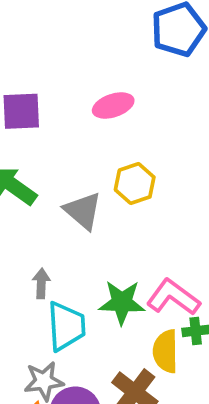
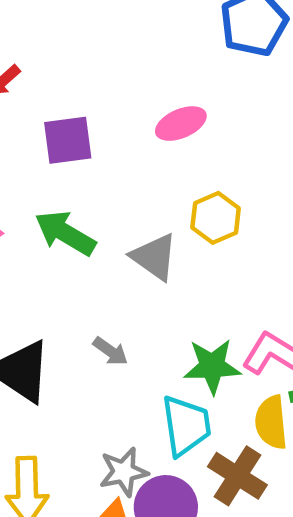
gray arrow: (41, 283) -> (110, 351), turned 128
cyan trapezoid: (66, 326) -> (186, 426), moved

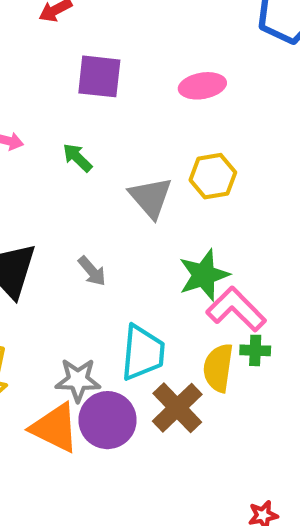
green arrow: (65, 233) -> (77, 158), size x0.6
green star: (212, 366) -> (204, 275), moved, turned -30

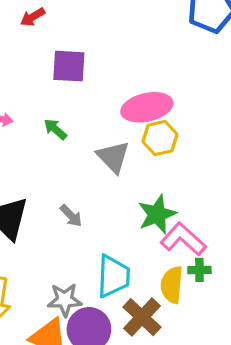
pink ellipse: (202, 86) -> (147, 107), moved, size x1.4

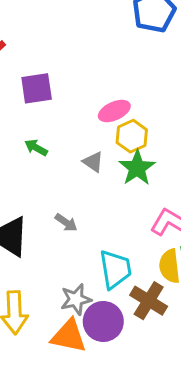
pink ellipse: (147, 107) -> (114, 111), size x0.7
gray triangle: (113, 157) -> (93, 162), size x0.7
green star: (157, 214) -> (137, 168), moved

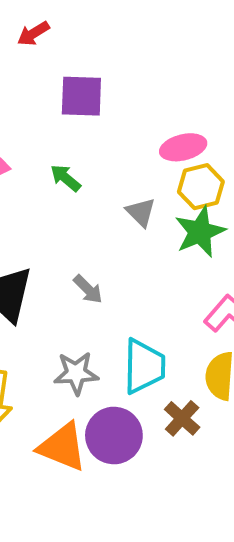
gray star: (76, 299) -> (76, 373), moved
brown cross: (149, 301) -> (182, 418), size x0.7

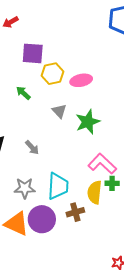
yellow hexagon: (201, 187) -> (53, 74), moved
brown cross: (182, 418) -> (75, 212), turned 30

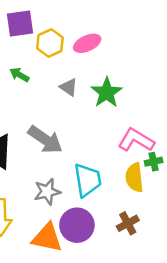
gray arrow: (32, 148) -> (45, 140), size x1.8
brown cross: (75, 212) -> (128, 223), moved

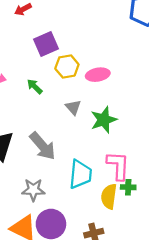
purple square: (20, 24) -> (46, 44), turned -30
pink L-shape: (136, 140) -> (118, 166), turned 48
cyan trapezoid: (88, 180) -> (80, 174), moved

